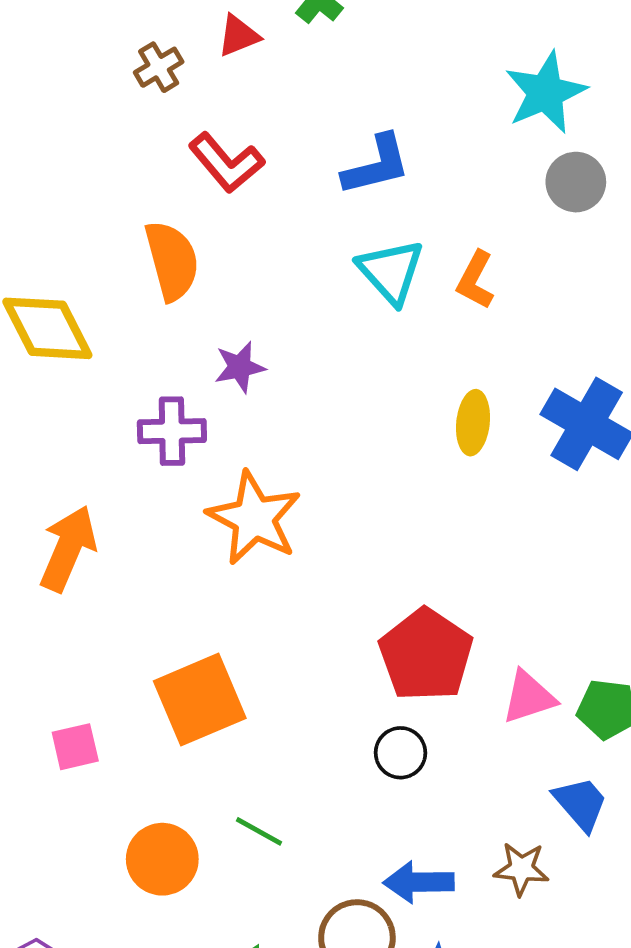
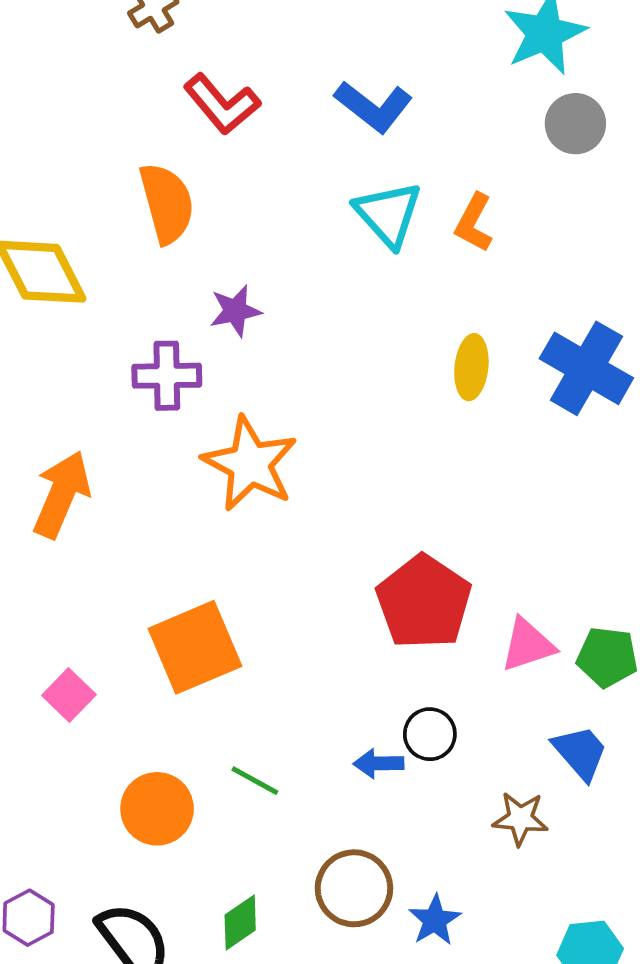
blue L-shape: (376, 165) -> (374, 107), turned 52
pink square: (75, 747) -> (69, 695), turned -33
black circle: (400, 753) -> (430, 734), moved
blue arrow: (419, 882) -> (378, 764), moved, size x0.7

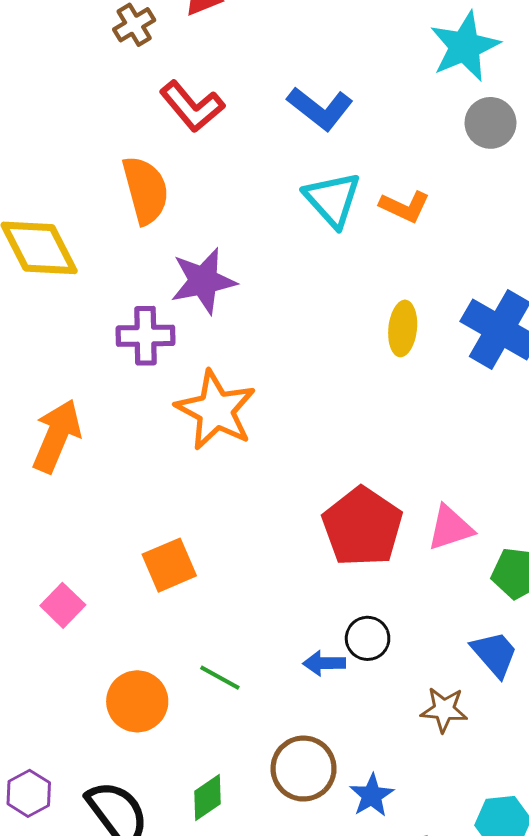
orange L-shape: (474, 223) -> (405, 207), turned -93
purple star: (235, 311) -> (203, 281), size x1.5
pink triangle: (528, 645) -> (450, 528), moved
orange square: (195, 647) -> (169, 565), size x0.7

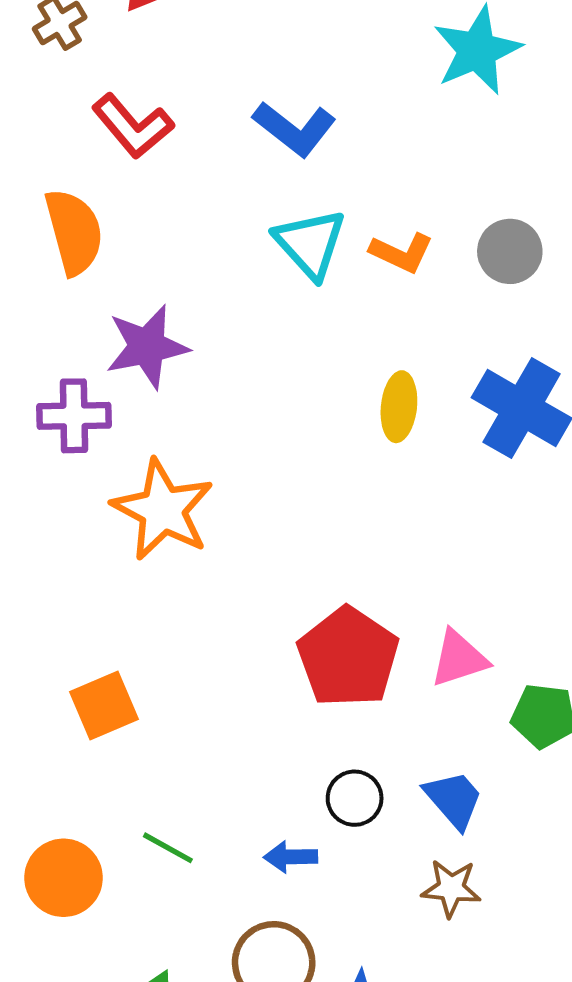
gray circle: (490, 123) -> (510, 251), moved
blue trapezoid: (495, 654) -> (454, 799), moved
blue arrow: (324, 663) -> (291, 857), moved

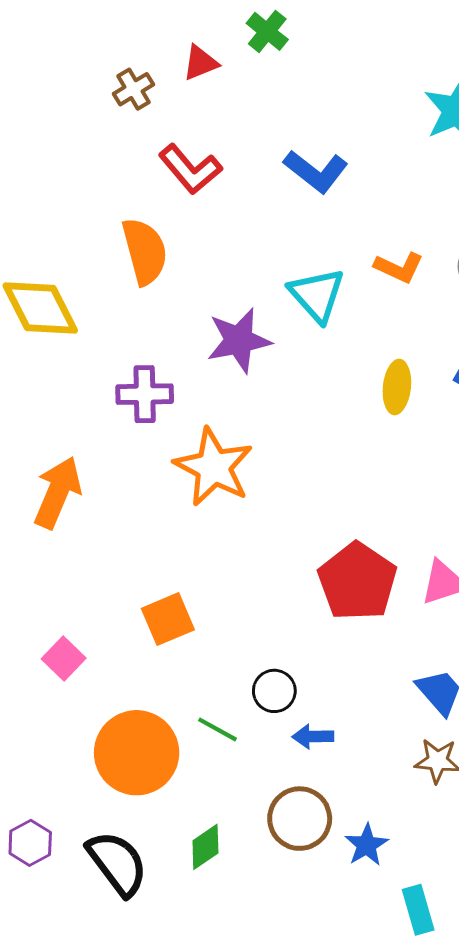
cyan triangle: (310, 244) -> (317, 295), moved
purple star: (147, 347) -> (239, 340), moved
black circle: (355, 798) -> (274, 691), moved
orange circle: (64, 878) -> (137, 753), size x1.4

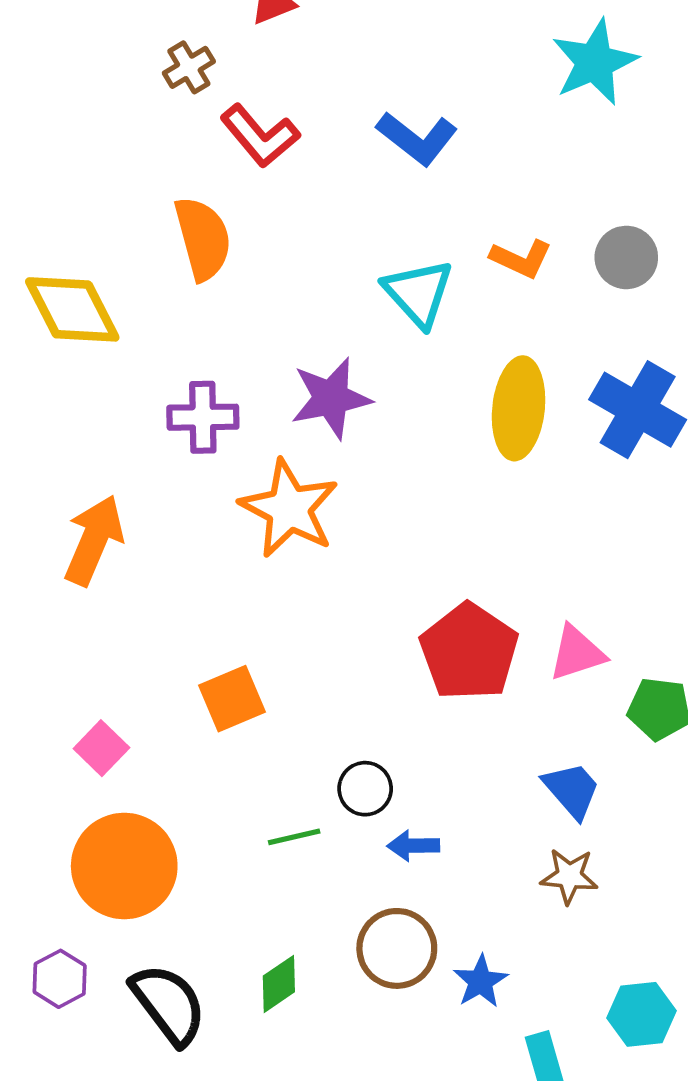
brown cross: (133, 89) -> (189, 67), moved
purple star: (239, 340) -> (331, 398), moved
yellow ellipse: (397, 387) -> (519, 408), size x1.5
green line: (218, 729) -> (294, 837), turned -42
orange circle: (137, 753) -> (124, 866), moved

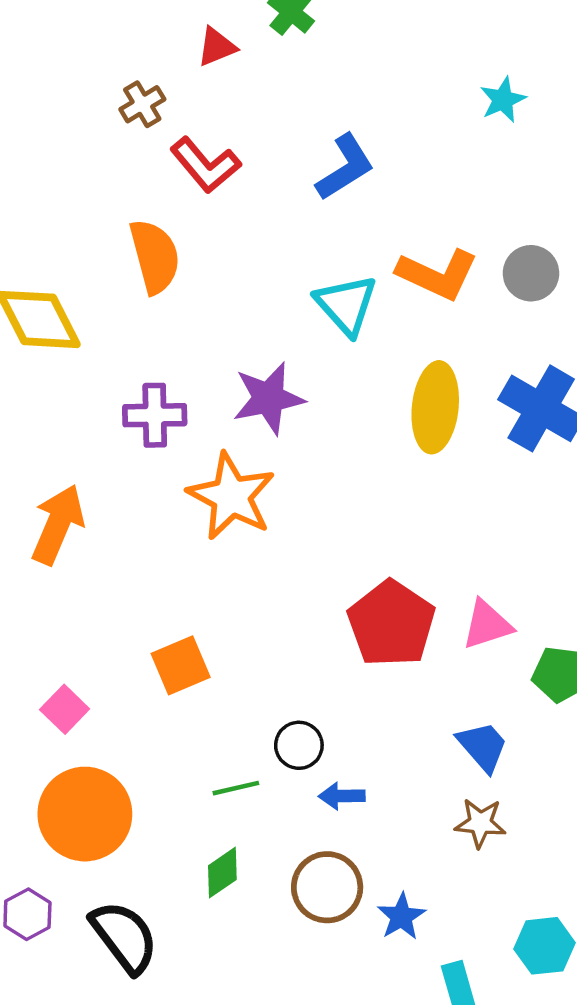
cyan star: (595, 62) -> (503, 100), size x0.6
blue L-shape: (417, 138) -> (345, 167), turned -70
orange L-shape: (521, 259) -> (437, 274), size x1.5
green diamond: (279, 984) -> (222, 873), moved

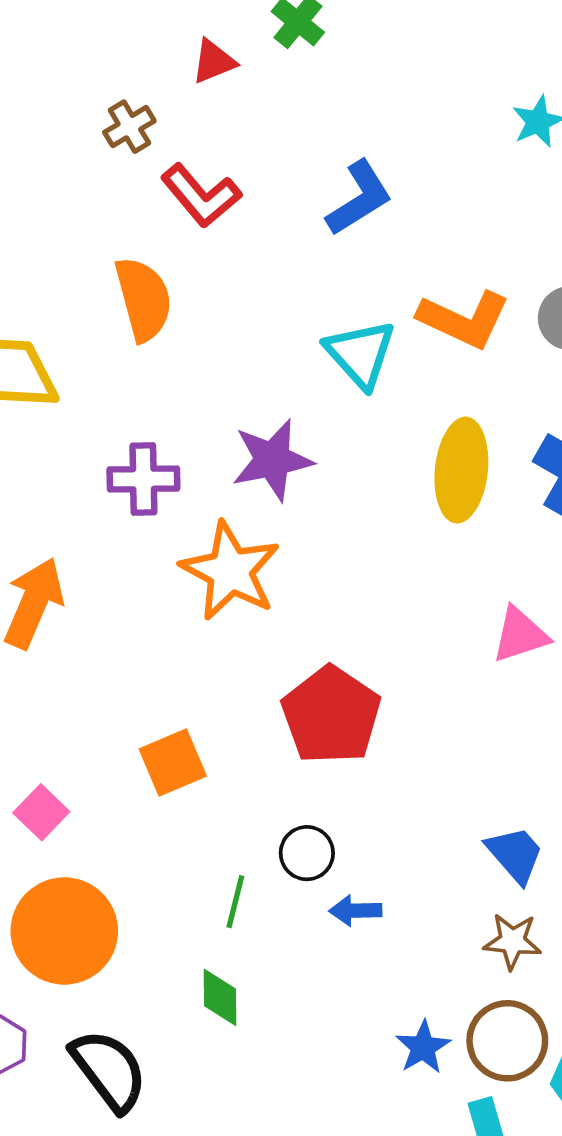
red pentagon: (391, 624) -> (331, 715), moved
pink triangle: (487, 625) -> (520, 635), moved
green line: (236, 788) -> (235, 902), turned -63
green diamond: (222, 873) -> (220, 997), turned -56
brown circle: (327, 887) -> (507, 1041), moved

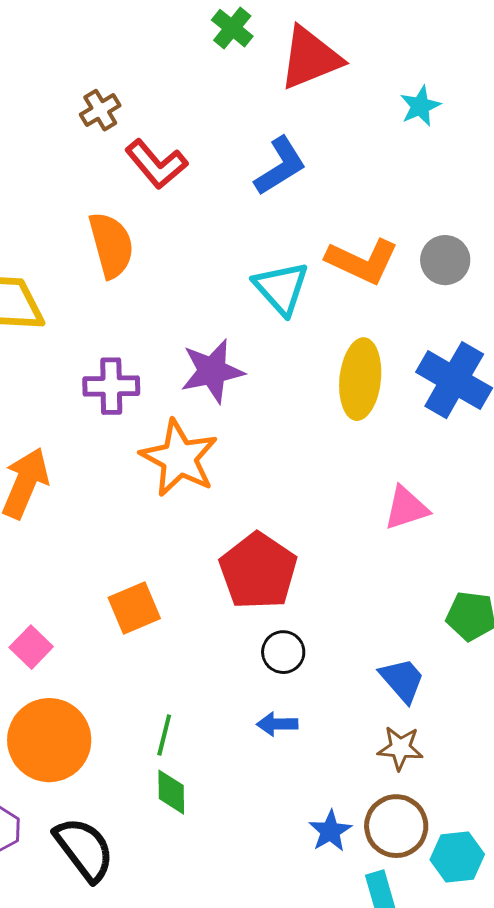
red triangle: (214, 61) -> (310, 58), moved, size x1.8
black circle: (307, 853) -> (283, 652), moved
green line: (235, 902) -> (164, 735), moved

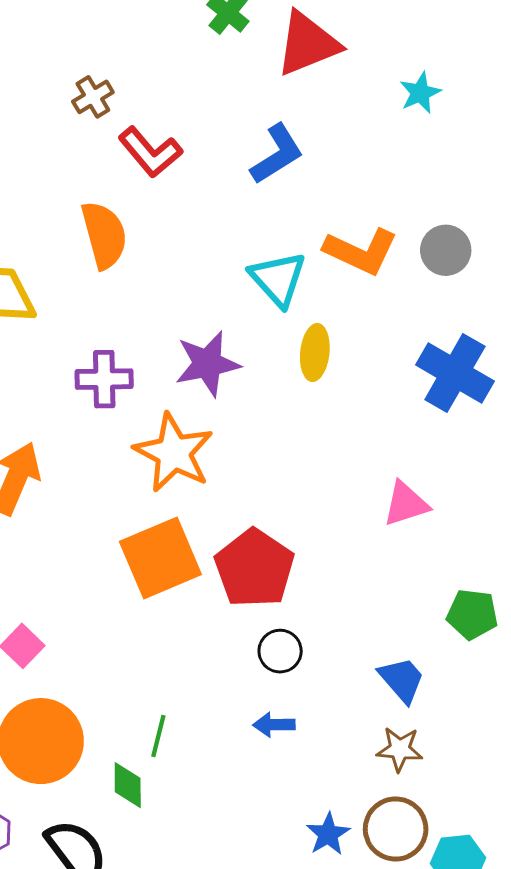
yellow ellipse: (360, 379) -> (315, 353), moved, size x0.7
orange square: (134, 608) -> (160, 558), moved, size x1.5
green diamond: (171, 792) -> (128, 785), moved

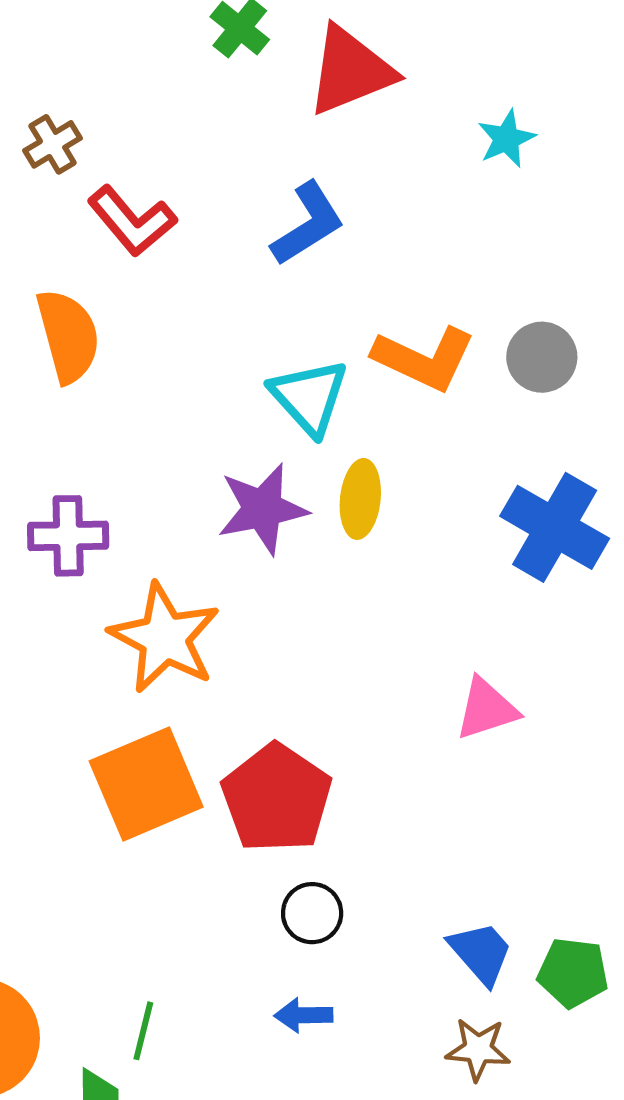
purple star: (207, 364) -> (262, 509), moved
green pentagon: (472, 614) -> (573, 973), moved

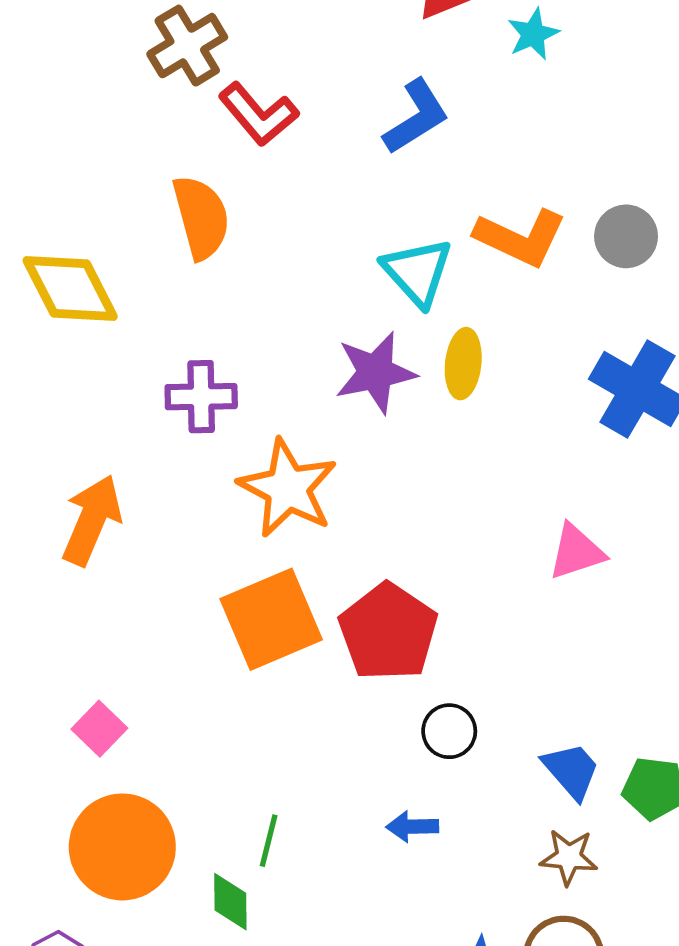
cyan star: (506, 139) -> (533, 34), moved
brown cross: (53, 144) -> (187, 46), size x1.5
black circle: (312, 913) -> (449, 731), moved

